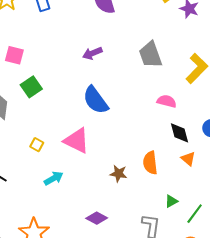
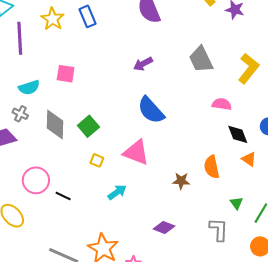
green square: (31, 87) -> (88, 126), moved
green triangle: (171, 201) -> (236, 203), turned -32

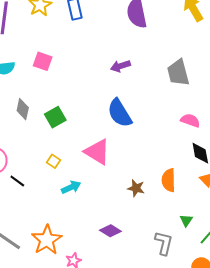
gray diamond: (55, 124) -> (23, 109), size x0.7
yellow square: (97, 160) -> (54, 161), moved

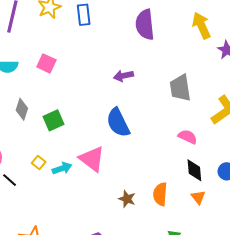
yellow square: (54, 161) -> (39, 163), moved
cyan arrow: (71, 187) -> (62, 168), moved

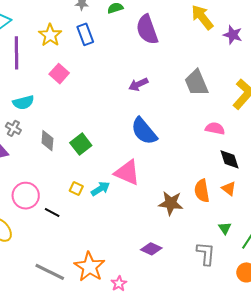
pink square: (46, 63) -> (59, 74), moved, turned 30
orange triangle: (198, 197) -> (229, 189), moved
brown star: (127, 199) -> (171, 203), size x1.4

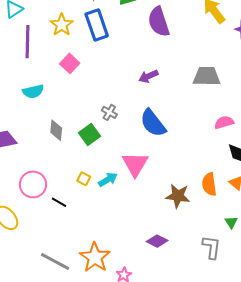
blue rectangle: (85, 34) -> (97, 25), size x1.4
gray trapezoid: (196, 83) -> (207, 76), turned 112
gray cross: (13, 128) -> (109, 112), moved
pink semicircle: (215, 129) -> (224, 122), turned -30
pink triangle: (127, 173) -> (135, 164), turned 36

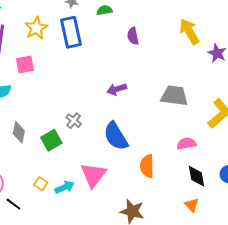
purple semicircle: (159, 22) -> (133, 36), size x0.6
pink square: (70, 63) -> (25, 65), moved, turned 30
orange semicircle: (209, 184) -> (147, 166), moved

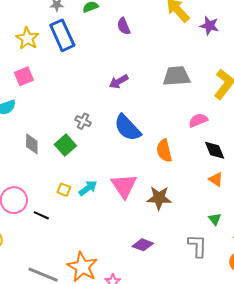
pink triangle: (93, 175) -> (124, 186), moved

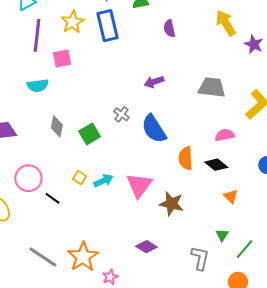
gray cross: (83, 121) -> (121, 114), moved
black diamond: (215, 150) -> (216, 165), moved, turned -40

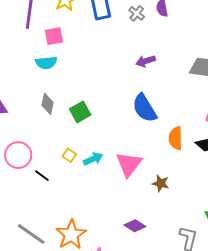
cyan semicircle: (38, 86) -> (46, 63), moved
gray cross: (121, 114) -> (137, 13), moved
brown star: (171, 204) -> (161, 183), size x0.7

